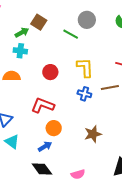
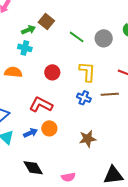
gray circle: (87, 20) -> (104, 38), moved
blue arrow: (45, 146) -> (30, 133), moved

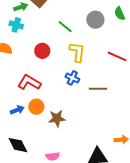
green line: (77, 37) -> (65, 27), moved
brown line: (110, 94) -> (98, 89), moved
brown star: (88, 139) -> (57, 118), moved

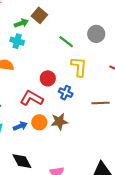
red circle: (42, 51) -> (48, 78), moved
blue cross: (72, 78) -> (66, 93), moved
brown star: (57, 118) -> (59, 122), moved

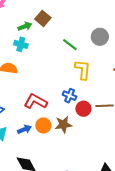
red circle: (48, 78) -> (83, 109), moved

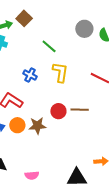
gray circle: (100, 37) -> (84, 29), moved
blue cross: (70, 96) -> (30, 75), moved

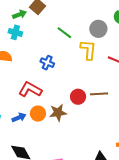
gray circle: (84, 29) -> (98, 29), moved
yellow L-shape: (60, 72) -> (88, 50), moved

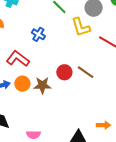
yellow L-shape: (88, 50) -> (81, 27), turned 150
brown line: (99, 94) -> (86, 72), turned 30

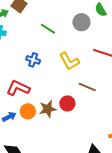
yellow L-shape: (81, 27) -> (69, 61), moved
red circle: (64, 72) -> (67, 103), moved

